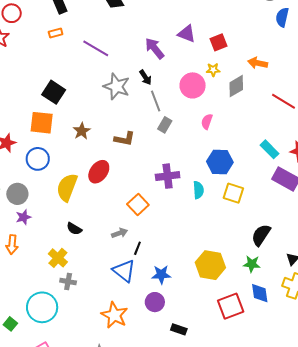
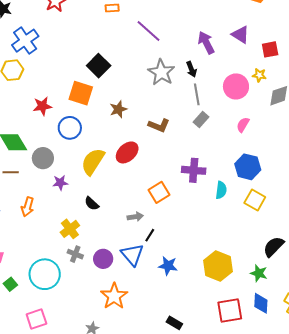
purple star: (23, 217) -> (60, 183), moved
purple circle: (155, 302) -> (103, 259), moved

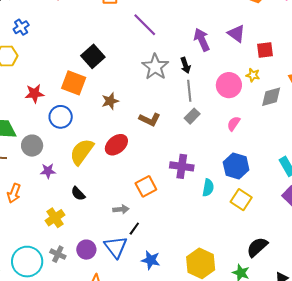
blue cross: (25, 41) -> (21, 27), size x0.6
gray cross: (75, 254) -> (58, 254), moved

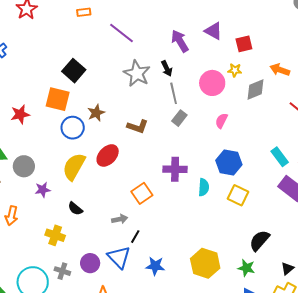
blue circle: (61, 117) -> (73, 128), moved
yellow cross: (55, 218) -> (55, 235), turned -30

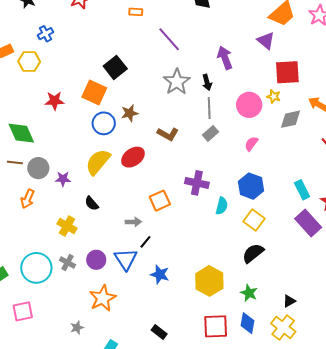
purple triangle: (213, 31) -> (266, 41), moved
red square: (244, 44) -> (287, 72), size x1.5
gray circle: (24, 166) -> (38, 168), moved
black semicircle: (259, 240) -> (253, 253), moved

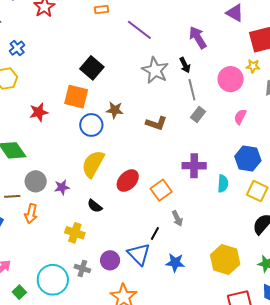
brown star: (130, 113) -> (115, 110), turned 30
red ellipse: (133, 157) -> (128, 181), moved
brown line: (15, 163) -> (12, 196), moved
gray arrow: (133, 222) -> (177, 218), moved, turned 77

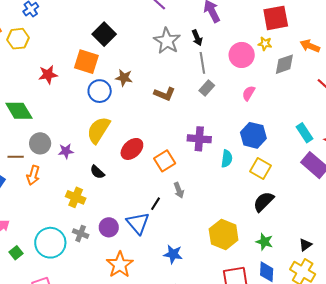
blue star: (175, 263) -> (173, 254), moved

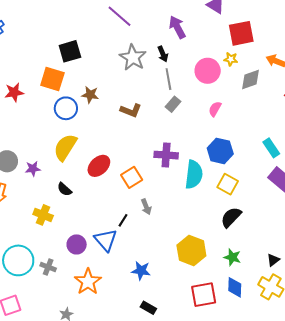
black square: (104, 34) -> (70, 51), turned 30
cyan semicircle: (227, 159) -> (194, 175), size x1.6
gray cross: (81, 234) -> (48, 267), moved

